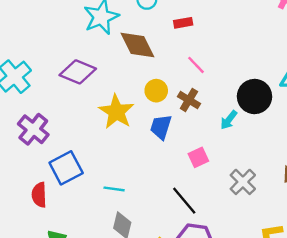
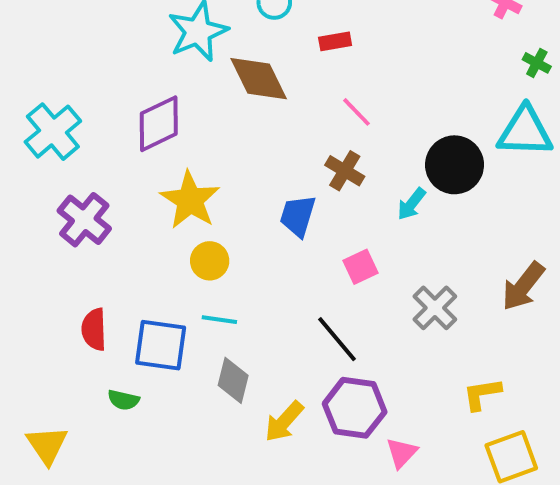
purple diamond: (78, 72) -> (159, 124), turned -48
yellow circle: (156, 91) -> (210, 261), moved
yellow star: (116, 112) -> (190, 200), moved
blue square: (66, 168) -> (161, 345), moved, turned 36

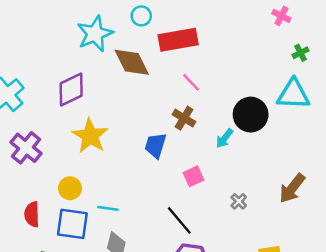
red rectangle: (335, 41) -> (178, 40), size x2.0
green cross: (537, 63) -> (300, 53), turned 35
yellow circle: (210, 261) -> (70, 188), moved
gray cross: (435, 308) -> (239, 201), size x0.6

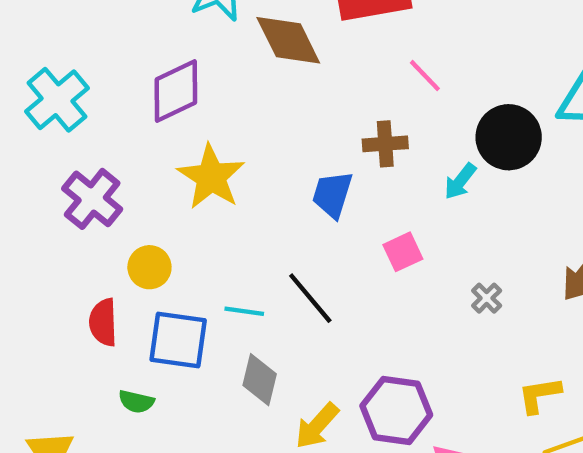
pink line: (191, 82) -> (425, 76), moved
brown cross: (184, 118) -> (385, 144), turned -35
yellow circle: (70, 188) -> (149, 267), moved
black line: (179, 220) -> (310, 298), moved

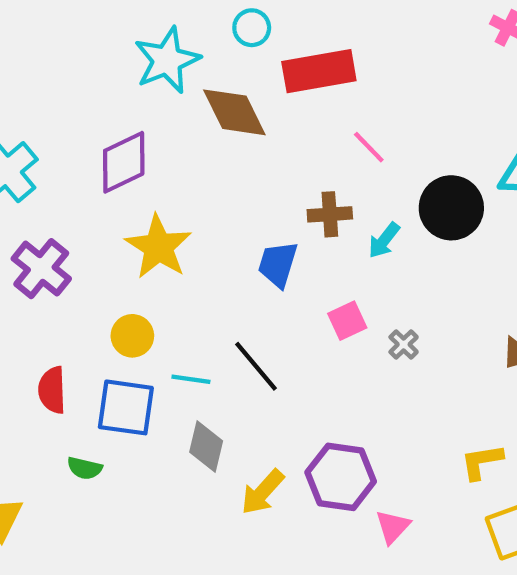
cyan arrow: (460, 181) -> (384, 240), moved
yellow circle: (149, 267) -> (132, 336), moved
gray cross: (487, 298) -> (404, 344), moved

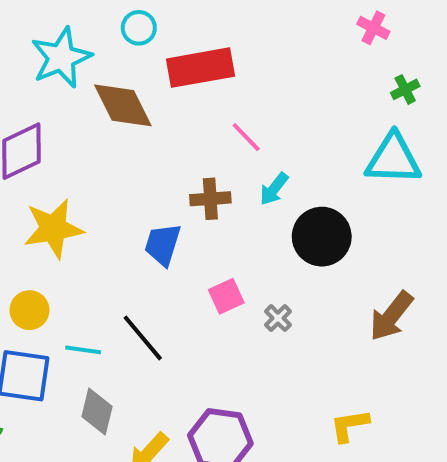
black circle: (451, 208) -> (322, 237), moved
cyan arrow: (384, 240) -> (274, 189), moved
yellow star: (158, 247) -> (53, 229), turned 30

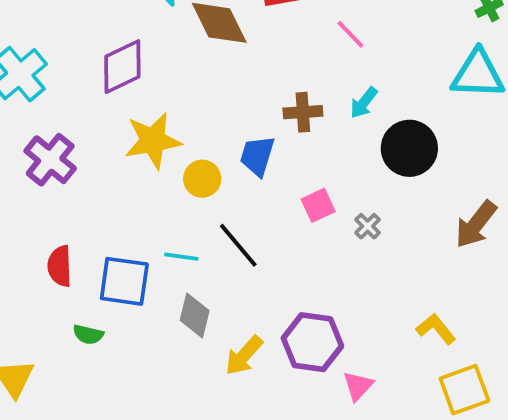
pink line: (246, 137) -> (350, 34), moved
yellow circle: (29, 310) -> (202, 179), moved
yellow L-shape: (350, 425) -> (436, 329), turned 60

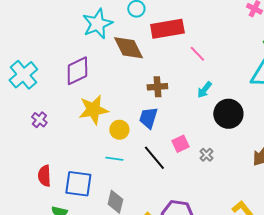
brown cross: (303, 112) -> (157, 87), moved
purple cross: (50, 160) -> (39, 120), size x0.6
black line: (238, 245) -> (154, 158), moved
cyan line: (181, 257) -> (114, 159), moved

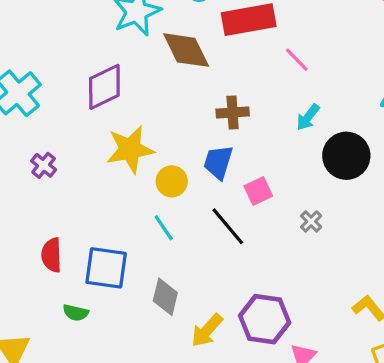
pink square: (180, 144) -> (258, 191), moved
cyan line: (114, 159) -> (164, 228), turned 48

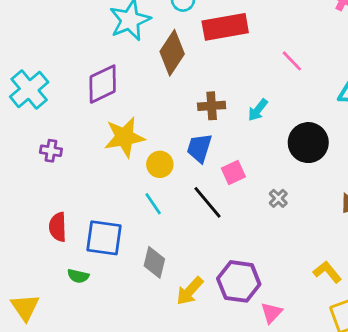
brown diamond: (186, 50) -> (172, 53), turned 60
pink line: (297, 60) -> (292, 61), moved
cyan arrow: (308, 117) -> (258, 110), moved
purple cross: (44, 165) -> (51, 151), turned -30

